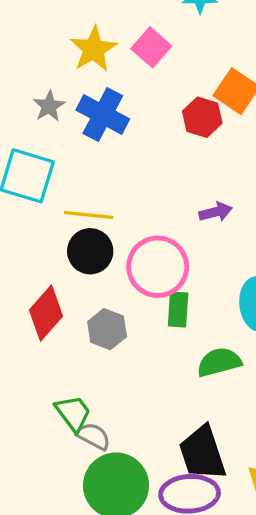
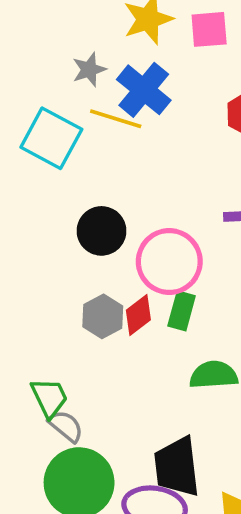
pink square: (151, 47) -> (209, 29), turned 33
yellow line: (89, 215) -> (116, 119), moved
red diamond: (46, 313) -> (138, 315), moved, size x0.7

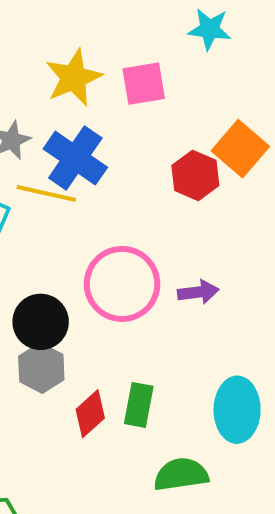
pink circle: (169, 262) -> (122, 284), moved
gray hexagon: (103, 316) -> (41, 368), moved

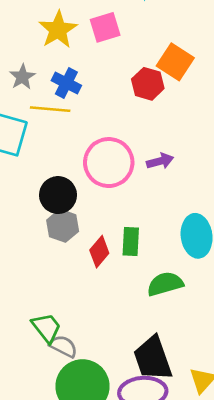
blue cross: (75, 158) -> (66, 83), size x0.7

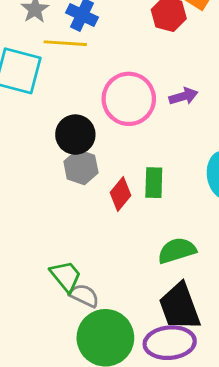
green semicircle: (165, 284) -> (177, 251), moved

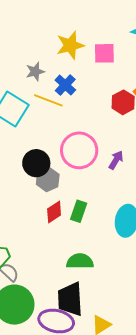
purple arrow: (183, 96) -> (116, 160), turned -60
gray hexagon: (81, 167) -> (48, 179), moved

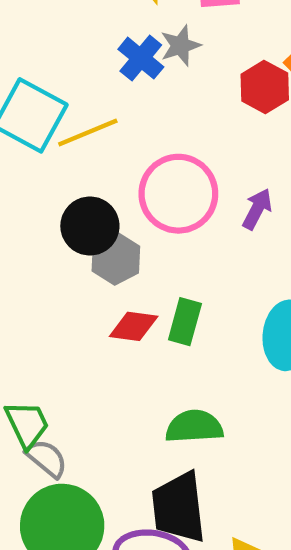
gray star: (35, 72) -> (180, 46), moved
yellow line: (48, 100) -> (88, 133), moved, turned -40
red diamond: (54, 212) -> (134, 326), turned 45

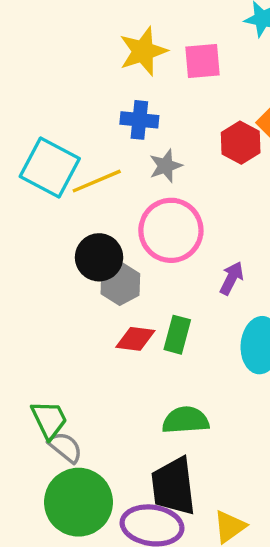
gray star: (180, 46) -> (166, 166), moved
blue cross: (141, 58) -> (139, 120), turned -33
purple arrow: (257, 209) -> (232, 278), moved

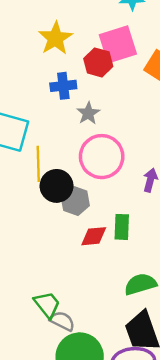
pink square: (203, 61) -> (118, 44), moved, size x1.4
red hexagon: (241, 143) -> (98, 62), moved
yellow line: (97, 181) -> (38, 164), moved, turned -56

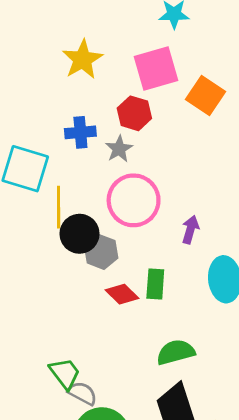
red hexagon: (98, 62) -> (134, 113), moved
blue cross: (63, 86) -> (80, 132), moved
red diamond: (94, 236) -> (122, 294), turned 48

